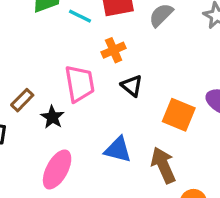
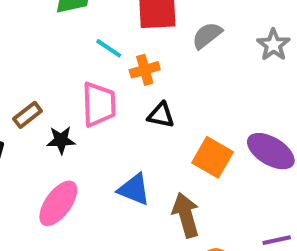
cyan line: (80, 16) -> (109, 48), moved
black triangle: (132, 86) -> (161, 115), turned -35
black star: (52, 117) -> (61, 140), turned 30

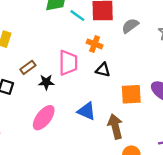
cyan line: (109, 48) -> (77, 16), moved
orange cross: (145, 70) -> (95, 44), turned 35
orange square: (212, 157) -> (131, 94), turned -35

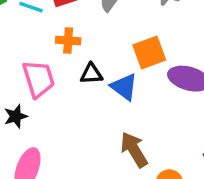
orange square: (131, 94) -> (149, 53), moved
blue triangle: (87, 111) -> (124, 87), moved, turned 30

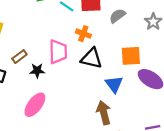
black triangle: (91, 74) -> (92, 58), size x1.5
blue triangle: (124, 87) -> (114, 84), moved

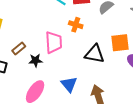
black triangle: (92, 58) -> (95, 54), moved
blue triangle: (114, 84) -> (69, 84), moved

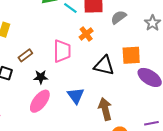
orange cross: (76, 25) -> (86, 34), turned 32
black star: (36, 60) -> (41, 77), moved

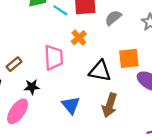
pink ellipse: (40, 101) -> (18, 111), moved
brown arrow: (105, 109) -> (110, 105), moved, turned -145

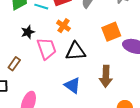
black triangle: (100, 71) -> (76, 51), moved
black star: (32, 87) -> (28, 32), moved

